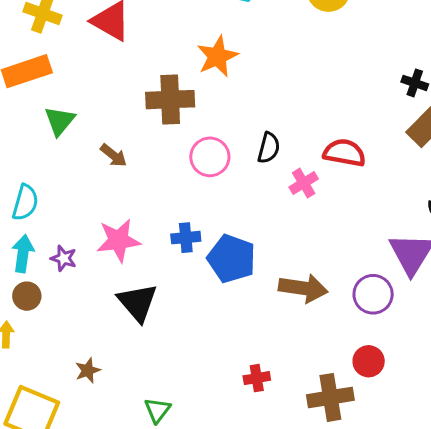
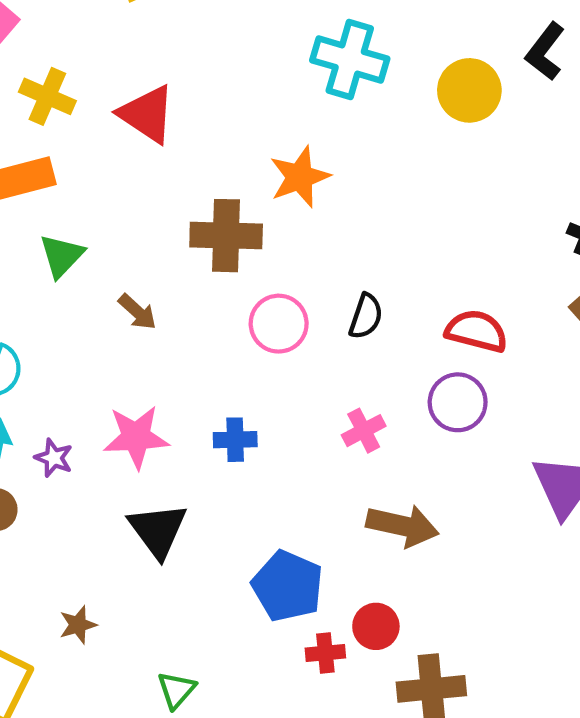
pink cross: (304, 183) -> (364, 431), moved
blue pentagon: (232, 259) -> (288, 586), moved
purple circle: (373, 294) -> (458, 402), moved
red circle: (369, 361) -> (376, 626), moved

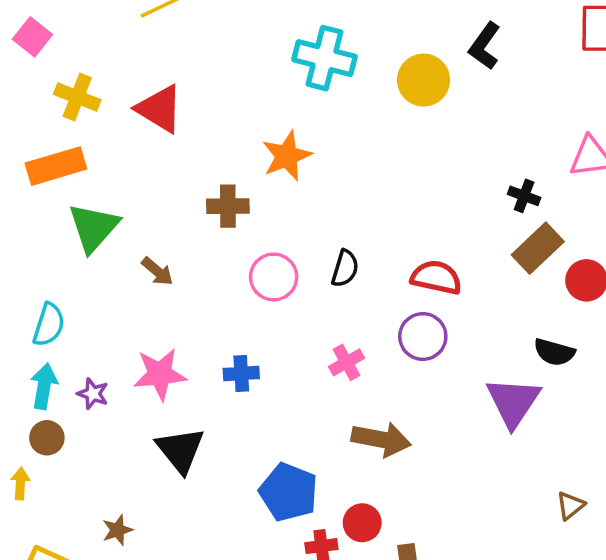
brown cross: (226, 236) -> (228, 206), size x0.7
green triangle: (62, 256) -> (94, 227), size x1.4

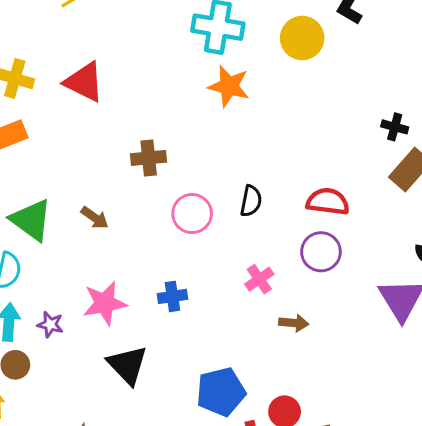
orange star: (287, 156) -> (229, 86), moved, turned -30
green triangle: (94, 227) -> (31, 220), moved, turned -30
brown arrow: (381, 439) -> (294, 323), moved, size x0.6
blue pentagon: (289, 492) -> (221, 392), turned -30

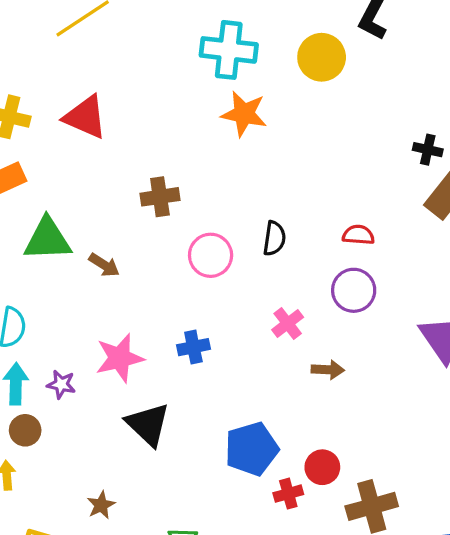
red semicircle: (328, 202) -> (358, 235), size x0.7
green triangle: (31, 220) -> (47, 239), moved, turned -36

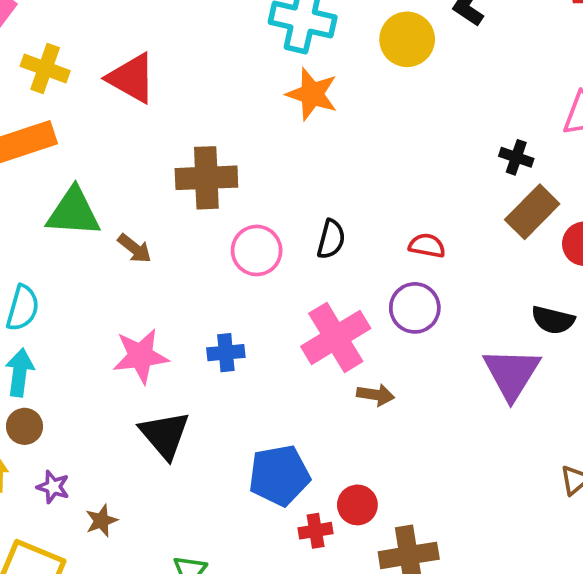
brown cross: (160, 197) -> (206, 178), size x1.4
pink cross: (288, 323) -> (336, 337), size x1.8
purple star: (61, 384) -> (53, 487), moved

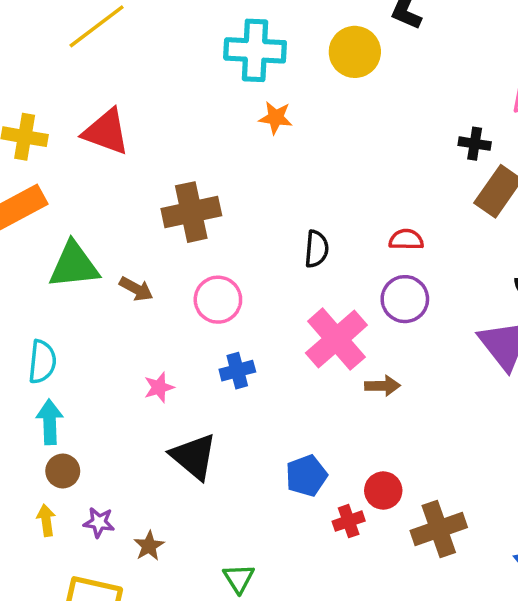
orange star: (312, 94) -> (276, 118), size x0.7
pink circle: (257, 250) -> (218, 300), moved
pink star: (141, 356) -> (159, 387), size x0.6
blue pentagon: (279, 475) -> (306, 476), size x0.7

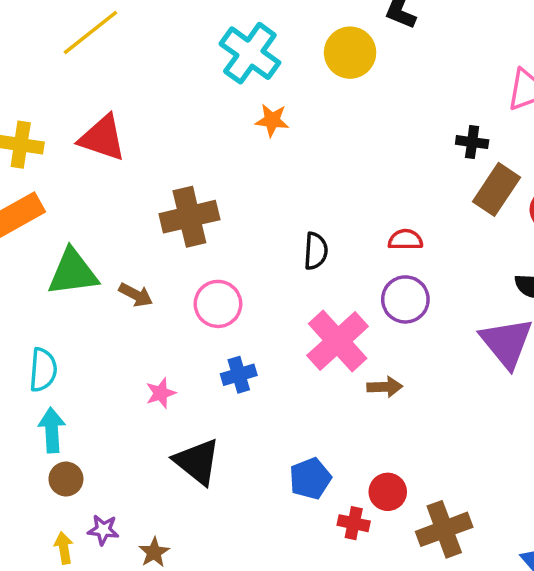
cyan cross: (255, 50) -> (250, 53), turned 34
yellow arrow: (46, 520) -> (64, 548), moved
red cross: (349, 521) -> (354, 523), turned 32

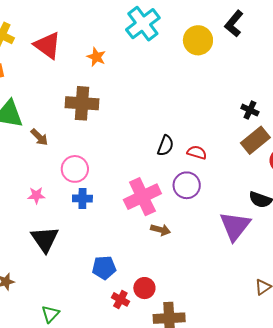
orange star: (272, 120) -> (96, 57), moved
black semicircle: (316, 251) -> (166, 146), moved
pink circle: (218, 304) -> (75, 169), moved

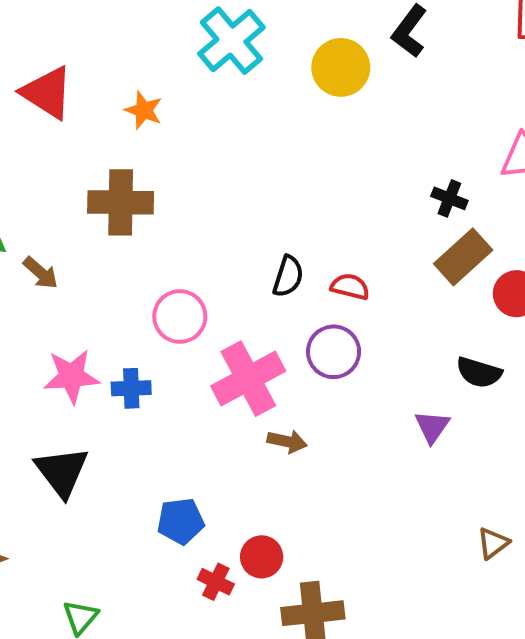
pink circle: (75, 169) -> (180, 317), moved
pink star: (36, 195) -> (71, 376), moved, size x1.6
purple triangle: (235, 226) -> (432, 427), size x0.6

